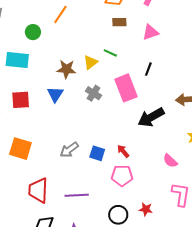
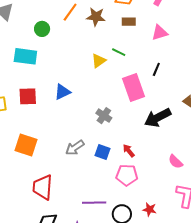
brown star: (66, 69) -> (96, 17), moved
gray cross: (93, 93) -> (104, 116), moved
blue triangle: (55, 94) -> (62, 92), turned 30
purple line: (77, 195) -> (94, 203), moved

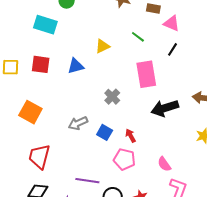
pink triangle: (160, 33) -> (172, 23), moved, turned 30
yellow triangle: (99, 61) -> (103, 46), moved
black line: (156, 69) -> (172, 49), moved
pink semicircle: (175, 162) -> (164, 164), moved

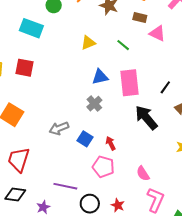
yellow triangle: (103, 46) -> (88, 43), moved
black line: (172, 49) -> (165, 87), moved
blue triangle: (76, 66) -> (100, 77), moved
black arrow: (165, 108) -> (146, 118), turned 64

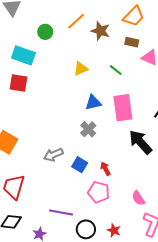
red square: (25, 68) -> (18, 83), moved

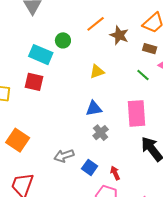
green circle: (45, 32) -> (63, 40), moved
green line: (116, 70) -> (143, 75), moved
blue triangle: (93, 103) -> (94, 108), moved

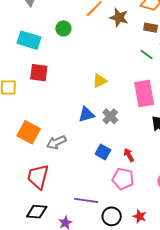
cyan rectangle: (41, 55) -> (29, 40), moved
yellow triangle: (97, 72) -> (100, 81), moved
blue triangle: (94, 108) -> (86, 114), moved
gray arrow: (64, 156) -> (56, 142), moved

